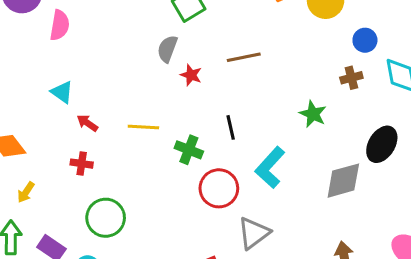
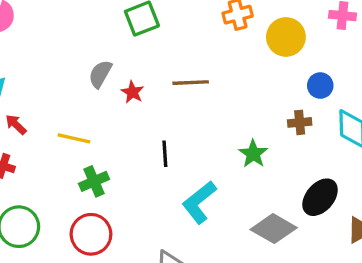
gray semicircle: (167, 49) -> (100, 74), moved
green cross: (189, 150) -> (94, 181), moved, turned 36
gray diamond: (343, 181) -> (274, 229), turned 36
red circle: (219, 188) -> (91, 234), moved

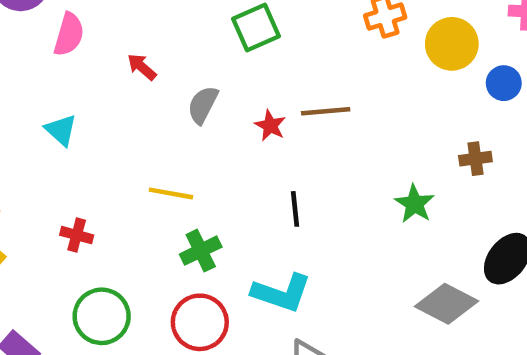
blue circle: (320, 86) -> (504, 83), moved
red star: (132, 92) -> (270, 125), moved
red arrow: (16, 125) -> (142, 67), moved
cyan L-shape: (199, 202) -> (282, 293), moved, turned -120

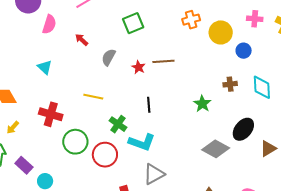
red cross: (77, 235) -> (51, 114), size x1.6
green cross: (201, 251) -> (118, 124), moved, turned -30
green circle: (102, 316) -> (75, 142), moved

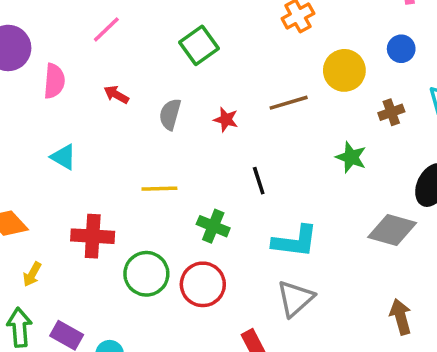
yellow circle: (221, 32) -> (344, 70), moved
brown line: (163, 61) -> (289, 103), moved
cyan L-shape: (142, 142) -> (295, 241), moved

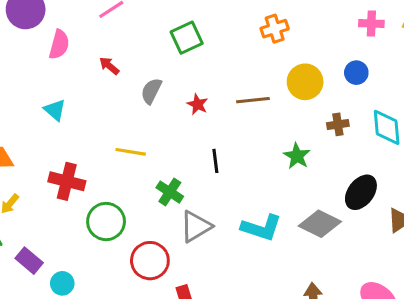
cyan L-shape: (295, 241) -> (261, 228), moved
red circle: (203, 284) -> (150, 261), moved
gray triangle: (295, 298) -> (196, 226), moved

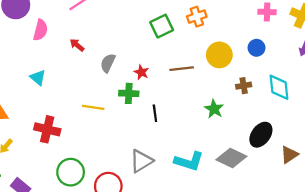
green square: (187, 38) -> (162, 26), moved
green cross: (170, 192) -> (129, 93), moved, turned -30
green circle: (106, 222) -> (71, 172), moved

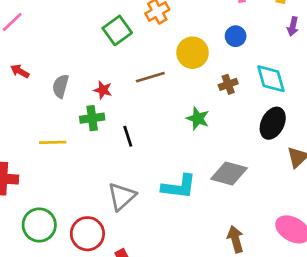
black ellipse: (261, 135) -> (273, 123), moved

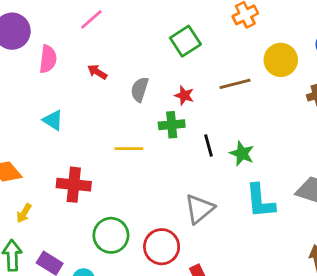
green square: (117, 30) -> (185, 41), moved
green star: (198, 118) -> (242, 154), moved
cyan L-shape: (179, 187) -> (260, 201), turned 75

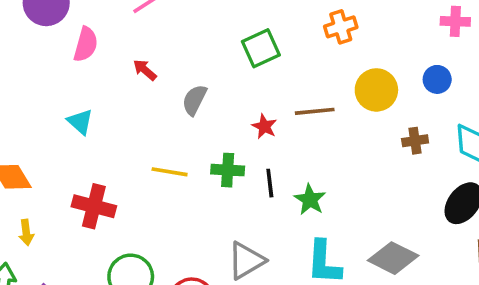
red star: (184, 95) -> (264, 126), moved
green cross: (172, 125) -> (228, 170), moved
yellow arrow: (24, 213) -> (26, 232), turned -48

